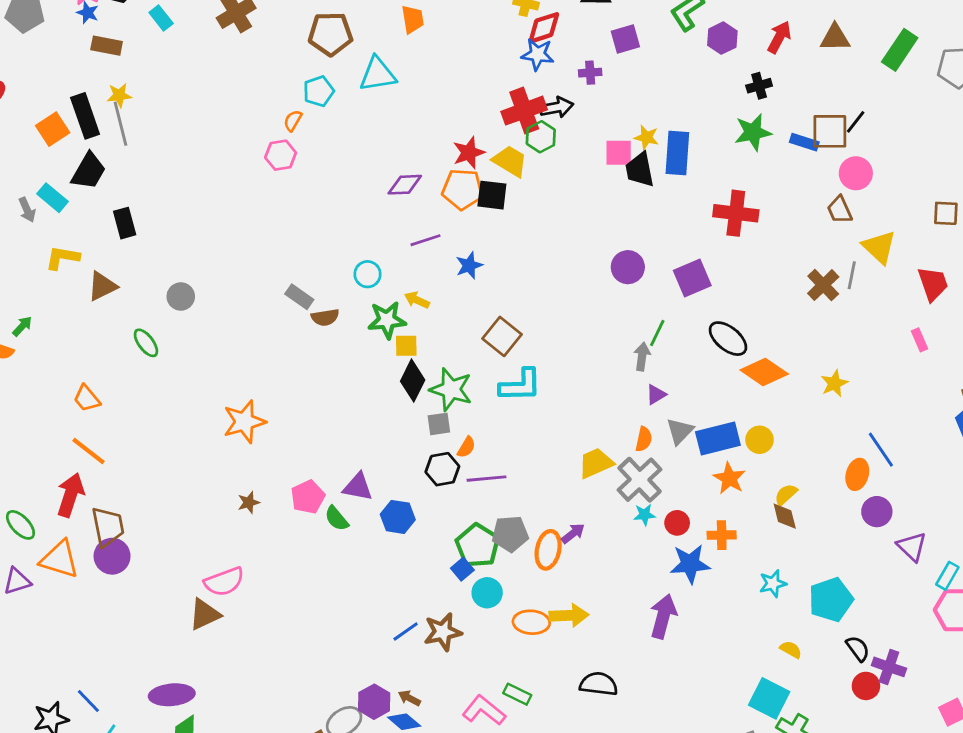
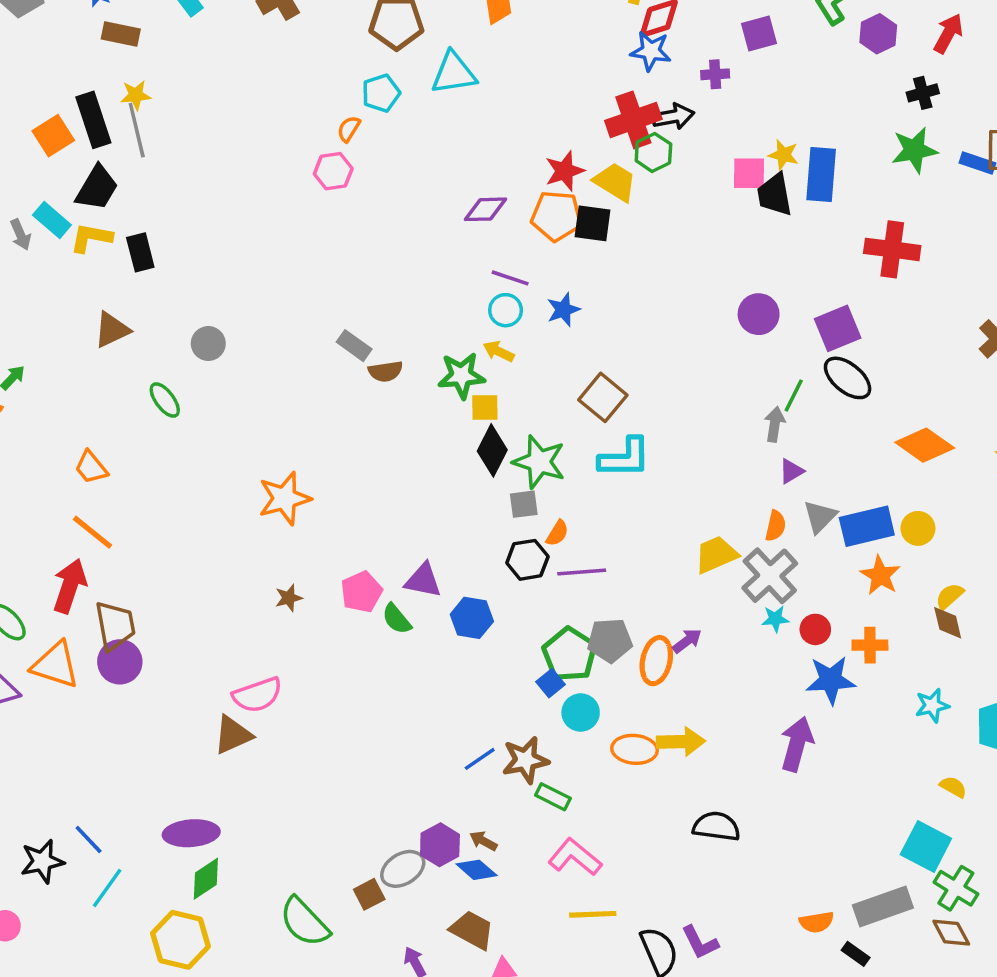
purple line: (426, 240) -> (510, 278), turned 36
yellow L-shape: (62, 258) -> (91, 238), moved
cyan circle: (368, 274) -> (506, 310), moved
black ellipse: (728, 339) -> (848, 378), moved
green rectangle: (517, 694) -> (553, 797), moved

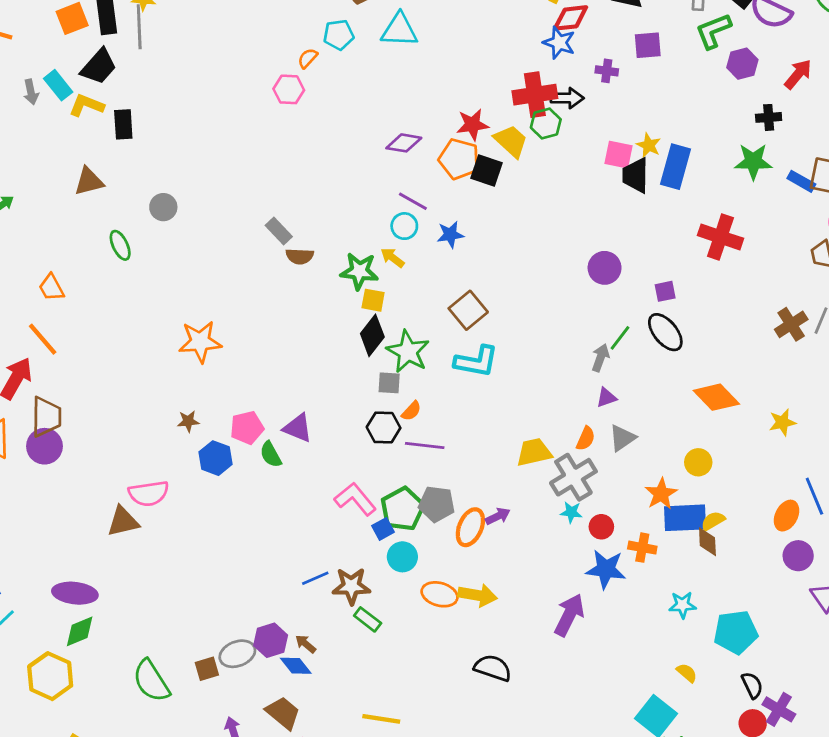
purple square: (838, 328) -> (665, 291), size x0.6
blue rectangle: (867, 526) -> (685, 518), moved
blue hexagon: (472, 618) -> (216, 458), moved
pink L-shape: (575, 857) -> (355, 499), moved

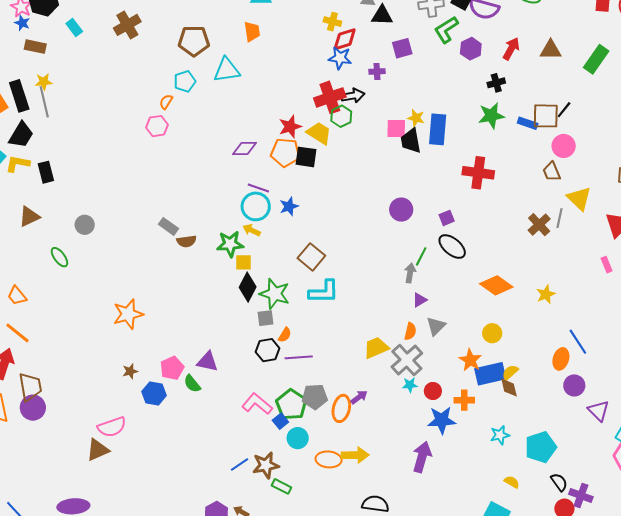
cyan circle: (404, 226) -> (256, 206), size x1.5

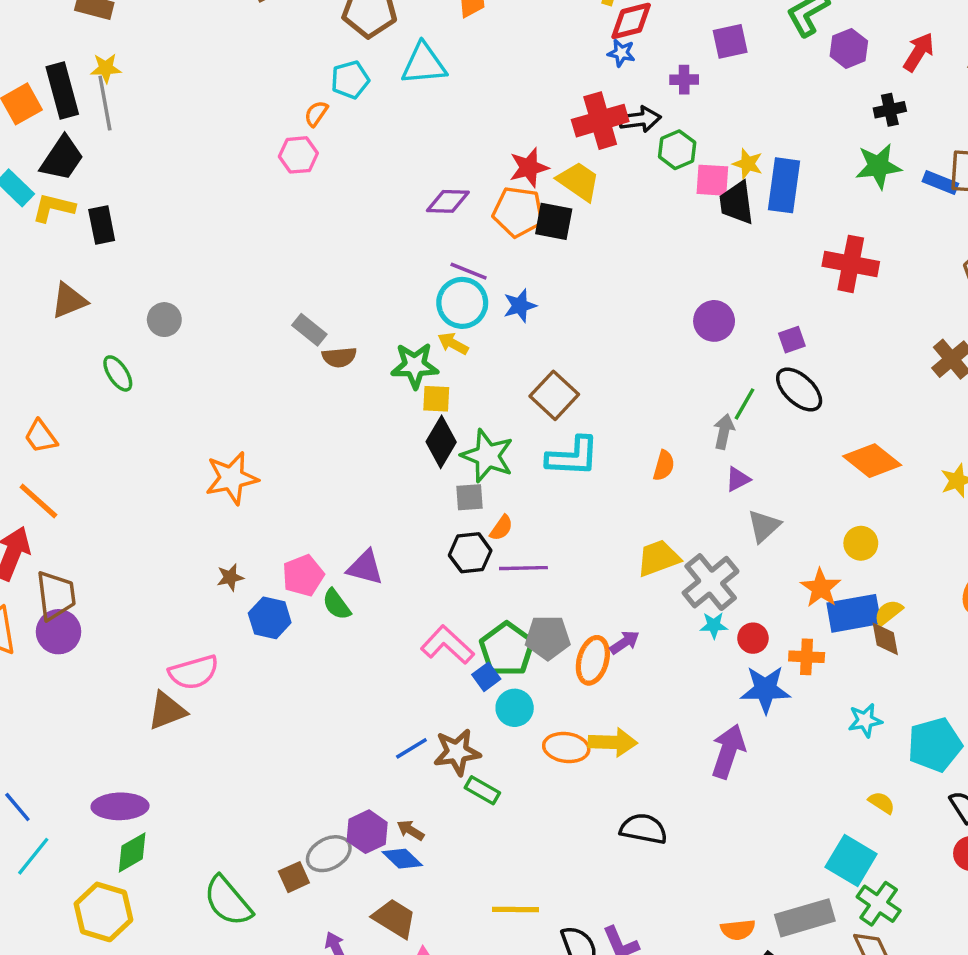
blue star: (340, 58) -> (621, 53), size x0.7
green hexagon: (341, 116) -> (677, 150), moved
orange semicircle: (410, 331) -> (664, 466), moved

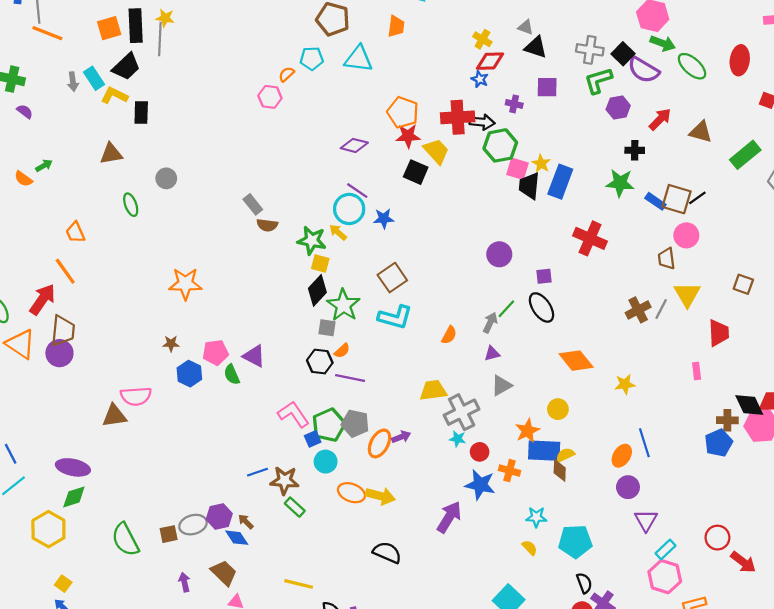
green hexagon: (677, 150) -> (500, 145), size x1.4
orange pentagon: (518, 212) -> (403, 112), moved
yellow semicircle: (882, 803) -> (530, 548), moved

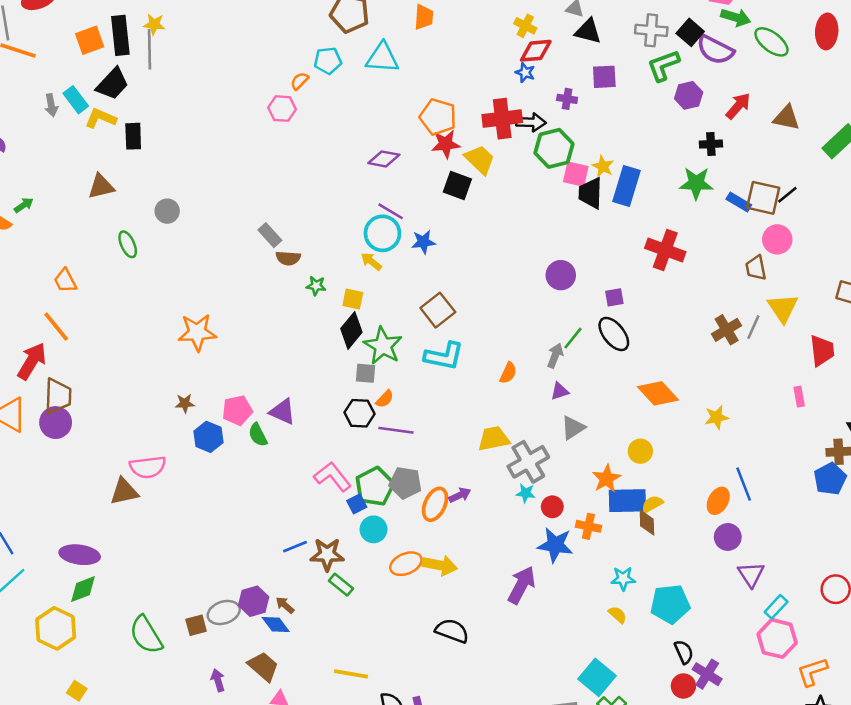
green star: (312, 240) -> (316, 286), moved, size x0.6
orange ellipse: (351, 493) -> (406, 564), turned -40

